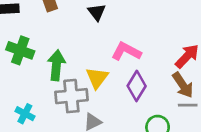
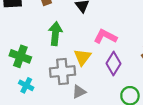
green cross: (20, 50) -> (20, 56), moved
green arrow: (56, 65) -> (55, 34), moved

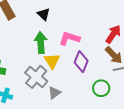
green arrow: (55, 34) -> (41, 43), moved
gray cross: (63, 71) -> (36, 77), turned -35

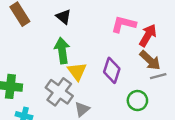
pink L-shape: (69, 38) -> (124, 24), moved

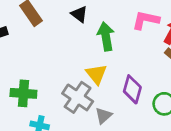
green arrow: (62, 51) -> (106, 36), moved
purple diamond: (112, 70) -> (132, 89), moved

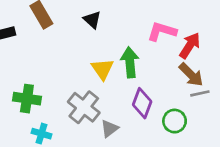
green arrow: (106, 36) -> (130, 62), moved
yellow triangle: (96, 74) -> (102, 69), moved

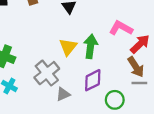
purple diamond: (142, 103) -> (93, 80), turned 30

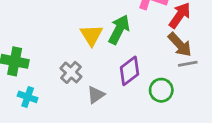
green arrow: (91, 46) -> (119, 30), turned 30
gray cross: (47, 73) -> (71, 72), size x0.7

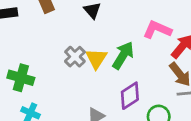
gray cross: (71, 72) -> (75, 57), moved

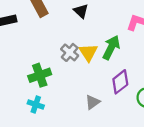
green cross: (21, 78) -> (40, 75), moved, turned -30

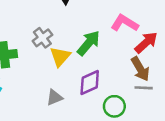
yellow triangle: (88, 52) -> (60, 57), moved

